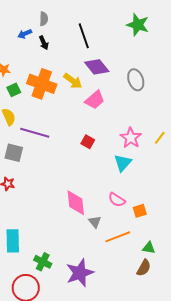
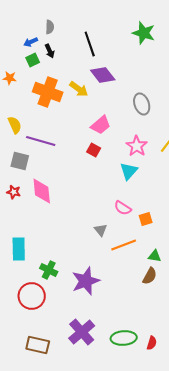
gray ellipse: (136, 80) -> (142, 104), moved
green square: (14, 90) -> (33, 60), moved
pink trapezoid: (95, 100) -> (101, 125), moved
pink diamond: (76, 203) -> (42, 191), moved

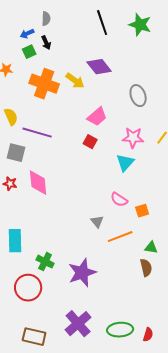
black line: (90, 44) -> (102, 23), moved
pink star: (137, 146) -> (133, 138), turned -30
brown semicircle: (150, 276) -> (146, 268), turned -42

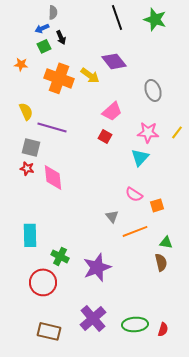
gray semicircle: (46, 19) -> (53, 12), moved
red star: (10, 184) -> (27, 168), moved

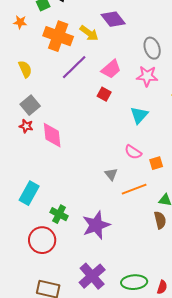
purple line: (52, 127) -> (74, 67), moved, turned -60
pink star: (148, 132) -> (147, 76), moved
gray square: (31, 147) -> (30, 105), turned 36
cyan rectangle: (30, 235) -> (29, 193), turned 30

